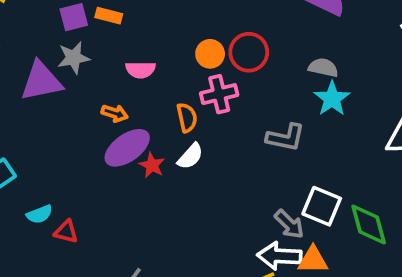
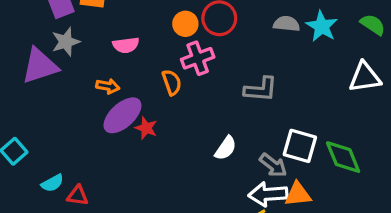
cyan star: (332, 99) -> (322, 26), moved
white semicircle: (190, 156) -> (226, 148), moved

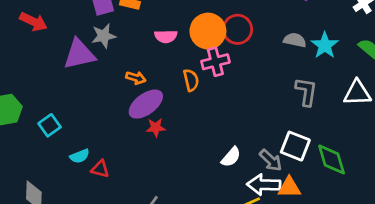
orange circle: (185, 24) -> (208, 31), size x1.6
pink semicircle: (126, 45) -> (166, 36), moved
gray L-shape: (261, 89) -> (306, 92), moved, turned -92
red star: (146, 128) -> (156, 127), moved, turned -30
white semicircle: (226, 148) -> (231, 157), moved

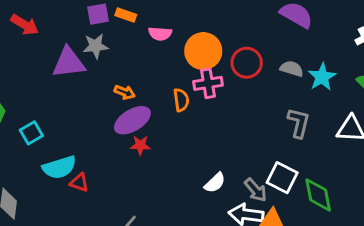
red circle: (238, 29) -> (247, 63), moved
pink semicircle: (166, 36) -> (160, 34), moved
cyan semicircle: (80, 156) -> (59, 167), size x1.6

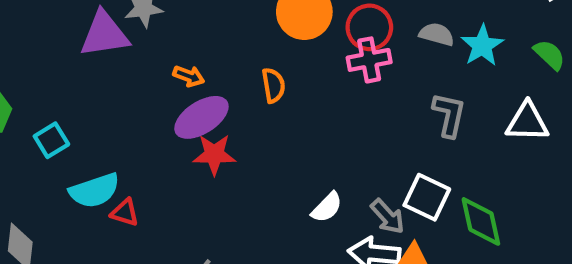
pink cross: (208, 83) -> (369, 60), moved
red star: (140, 145) -> (214, 154), size x1.4

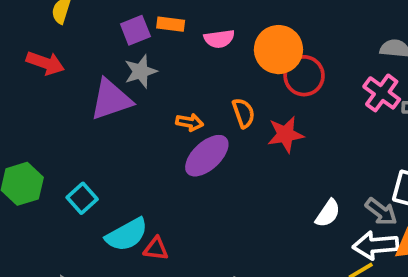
red circle: (369, 27) -> (304, 76), moved
pink cross: (369, 60) -> (382, 93), moved, turned -33
orange semicircle: (273, 85) -> (244, 113), moved
red star: (214, 154) -> (286, 134), moved

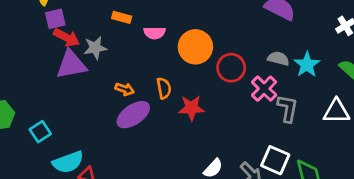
purple square: (135, 30) -> (55, 19), moved
red arrow: (45, 63) -> (67, 38), moved
red circle: (304, 76) -> (231, 68), moved

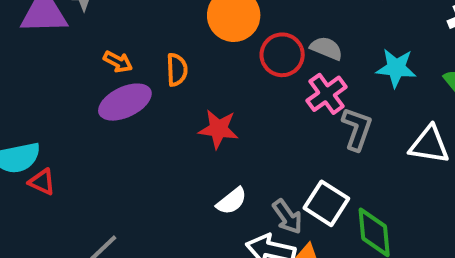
gray semicircle: (278, 58) -> (326, 48), moved
cyan star: (307, 65) -> (396, 68), turned 30
red star: (191, 108) -> (218, 129), moved

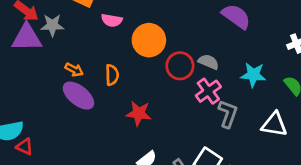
purple ellipse: (125, 102) -> (78, 96), turned 64

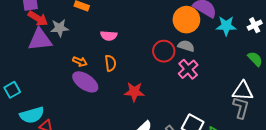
pink semicircle: (112, 20) -> (109, 36), moved
orange circle: (149, 40) -> (186, 20), moved
cyan star: (253, 75) -> (226, 26), moved
gray L-shape: (228, 114) -> (241, 108), moved

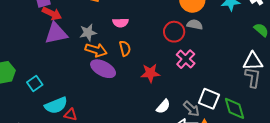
gray star: (60, 28) -> (88, 32), moved
orange arrow: (80, 62) -> (96, 50), size x1.5
pink cross: (188, 69) -> (186, 59), moved

